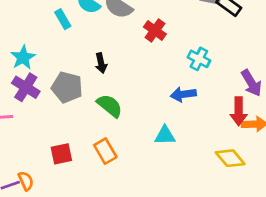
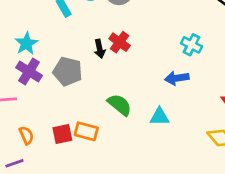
red cross: (155, 31) -> (120, 42), moved
green semicircle: (110, 106) -> (120, 105), moved
orange rectangle: (105, 151) -> (86, 131), moved, turned -45
orange semicircle: (26, 181) -> (26, 135), moved

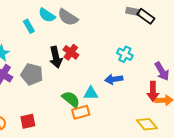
black arrow: (100, 49) -> (56, 57), size x1.5
cyan triangle: (160, 117) -> (91, 93), moved
orange rectangle: (86, 131) -> (81, 112), moved, turned -30

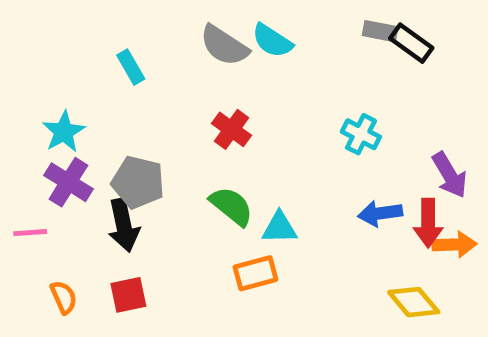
cyan semicircle: (47, 15) -> (272, 41), moved
black arrow: (56, 57) -> (124, 225), moved
blue arrow: (114, 79) -> (380, 213), moved
green semicircle: (71, 99) -> (231, 206), moved

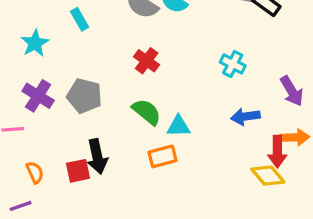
cyan star: (64, 132) -> (35, 43), moved
red arrow: (428, 223) -> (277, 152), moved
black arrow: (124, 225) -> (97, 156), moved

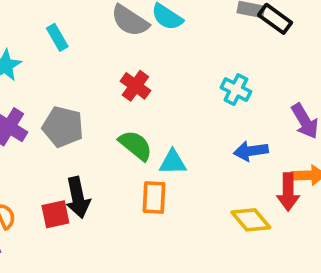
orange rectangle: (163, 156) -> (154, 198), turned -72
yellow diamond: (268, 176) -> (251, 220), moved

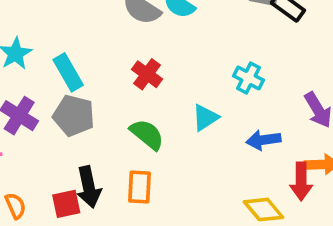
cyan rectangle: (57, 37) -> (68, 72), moved, size x1.4
cyan triangle: (173, 162) -> (205, 117), moved, turned -32
orange rectangle: (154, 198) -> (139, 187), moved

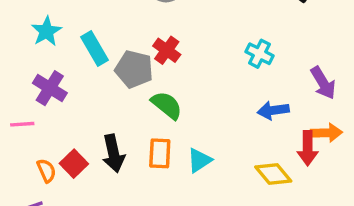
gray pentagon: (74, 116) -> (134, 69), moved
cyan triangle: (205, 117) -> (199, 160), moved
red square: (66, 204) -> (74, 164), moved, turned -32

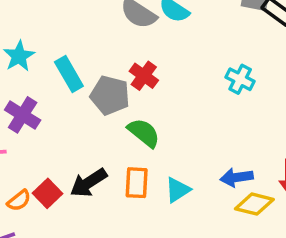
blue arrow: (273, 110) -> (237, 177), moved
black arrow: (113, 153) -> (89, 183), turned 69
orange semicircle: (46, 171) -> (19, 201), turned 75
yellow diamond: (273, 174) -> (254, 204), turned -36

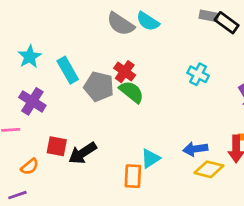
green semicircle: (144, 133) -> (132, 92), moved
orange rectangle: (137, 183) -> (133, 176), moved
red square: (48, 193) -> (57, 146), moved, turned -35

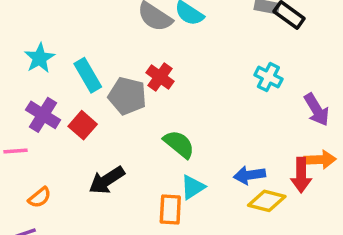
cyan cross: (198, 74) -> (268, 77), moved
green semicircle: (132, 92) -> (179, 144), moved
red square: (57, 146) -> (83, 125), moved, turned 30

